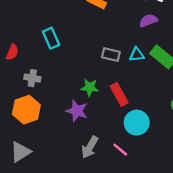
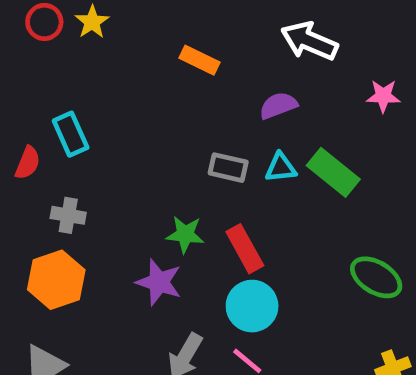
purple semicircle: (148, 21) -> (278, 106), moved
cyan rectangle: (51, 38) -> (71, 134), moved
cyan circle: (137, 123) -> (252, 306), moved

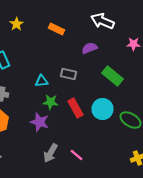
yellow star: (92, 22) -> (16, 24), moved
cyan triangle: (281, 168) -> (42, 81), moved
cyan circle: (252, 306) -> (102, 109), moved

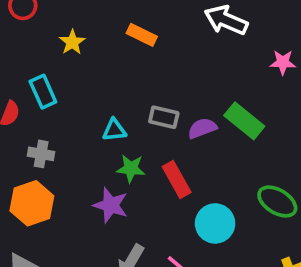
yellow star: (16, 24) -> (72, 42), moved
purple semicircle: (90, 48) -> (202, 128), moved
cyan circle: (102, 109) -> (215, 223), moved

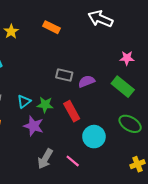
pink star: (283, 62) -> (127, 58), moved
green rectangle: (244, 121) -> (123, 87), moved
cyan triangle: (114, 130) -> (24, 102), moved, turned -32

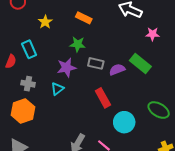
pink star: (127, 58) -> (153, 34), moved
green rectangle: (123, 87) -> (140, 63), moved
green star: (45, 105) -> (78, 44), moved
purple star: (33, 126) -> (66, 68), moved, turned -30

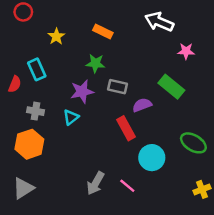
purple semicircle: (117, 70) -> (142, 105), moved

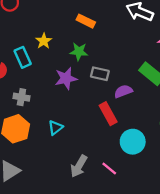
yellow star: (56, 36) -> (44, 41), moved
cyan triangle: (71, 117) -> (55, 128), moved

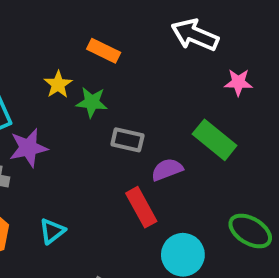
yellow star: (44, 41) -> (58, 84), moved
purple star: (66, 78) -> (28, 148), moved

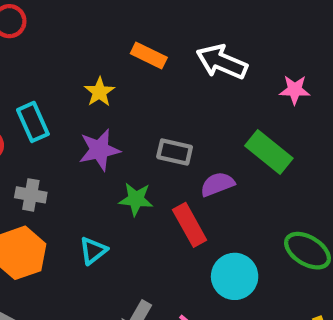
white arrow: (195, 35) -> (222, 62), moved
green star: (92, 102) -> (136, 199), moved
purple star: (28, 148) -> (99, 150), moved

